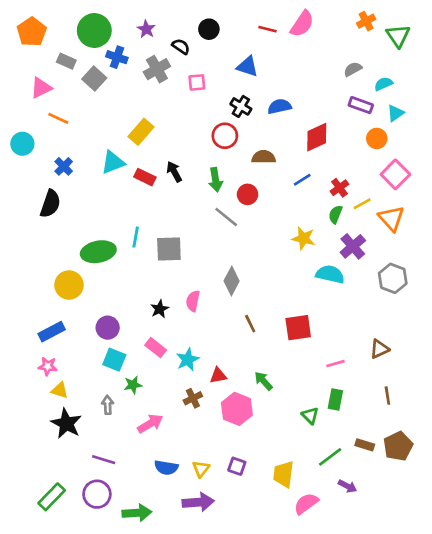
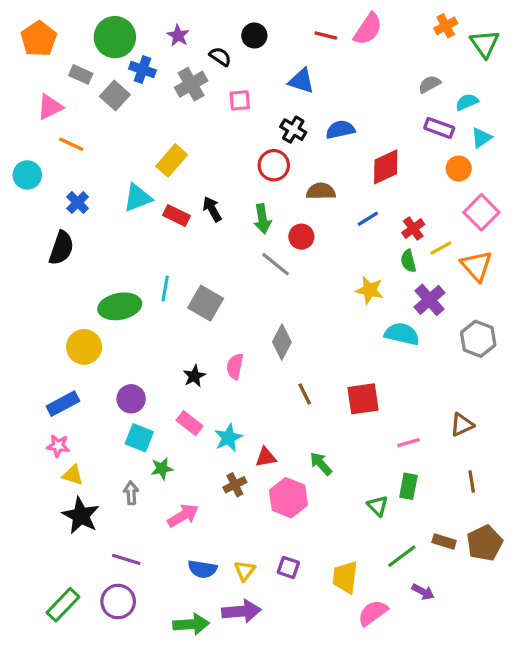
green semicircle: (335, 214) -> (408, 261), turned -36
gray square: (169, 249) -> (206, 303), turned 32
green arrow: (137, 513) -> (191, 624), moved

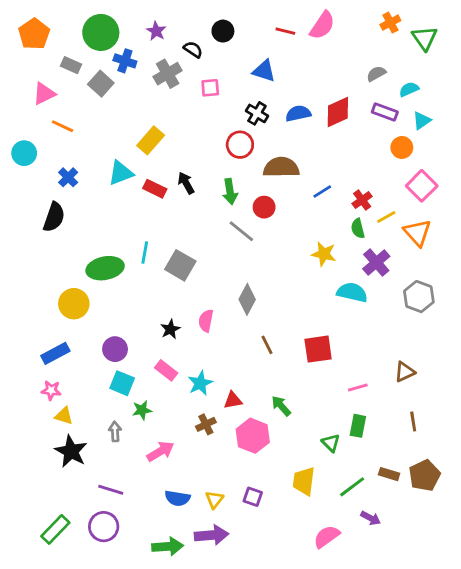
red diamond: (386, 167) -> (338, 112), moved
brown semicircle: (321, 191) -> (281, 167), size x1.4
yellow trapezoid: (345, 577) -> (304, 481), moved

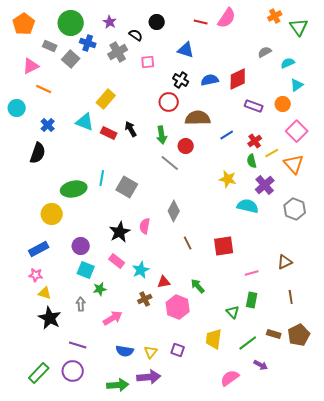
purple rectangle: (385, 112) -> (254, 106), moved
cyan triangle: (121, 173) -> (85, 122), turned 42
black star: (170, 329) -> (120, 232), size x1.5

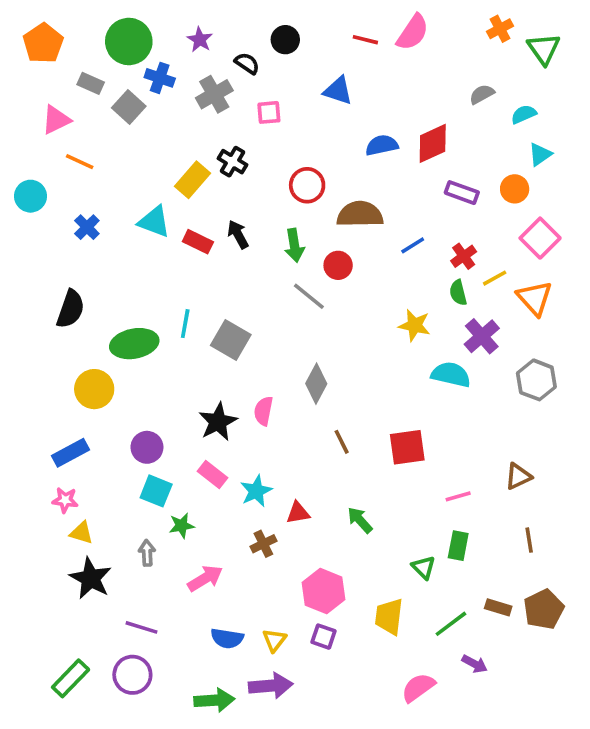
black cross: (181, 80) -> (233, 162), moved
black semicircle: (38, 153) -> (71, 309), moved
pink hexagon: (178, 307) -> (323, 591), moved

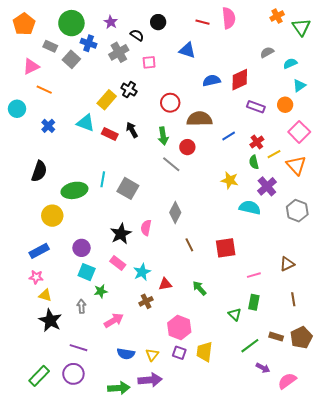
pink semicircle: (413, 32) -> (229, 18), turned -40
yellow trapezoid: (389, 617) -> (204, 352), moved
pink semicircle: (418, 688) -> (287, 381), moved

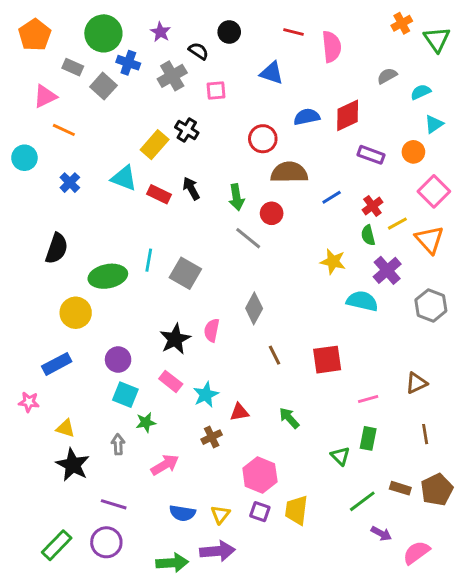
pink semicircle: (229, 18) -> (332, 47), moved
red circle: (170, 103) -> (263, 139), moved
pink star: (36, 277) -> (29, 402), moved

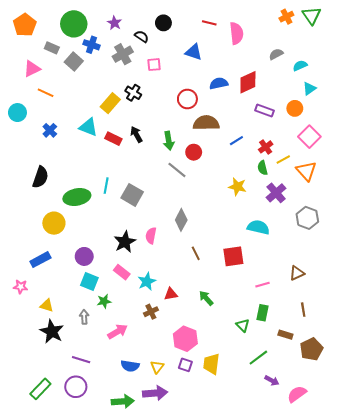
green triangle: (437, 39) -> (311, 16), moved
cyan semicircle: (362, 301) -> (258, 227), moved
brown rectangle: (400, 488) -> (285, 335), moved

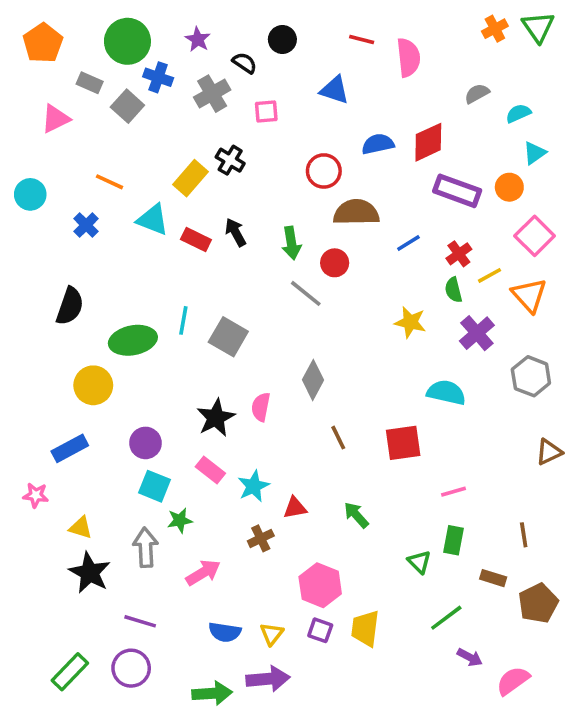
orange line: (46, 93) -> (109, 182), moved
purple rectangle: (265, 110) -> (457, 191), size x1.4
brown triangle: (297, 273) -> (549, 452), moved
gray arrow: (84, 317) -> (145, 547), size x1.5

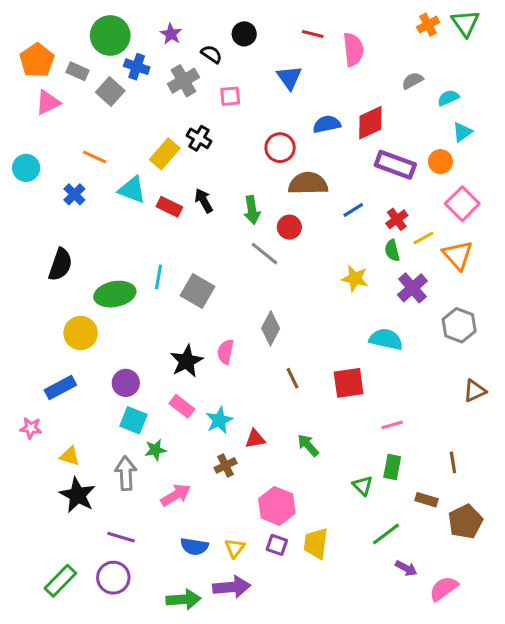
orange pentagon: (43, 43) -> (37, 60), moved
blue triangle: (335, 90) -> (289, 78), turned 36

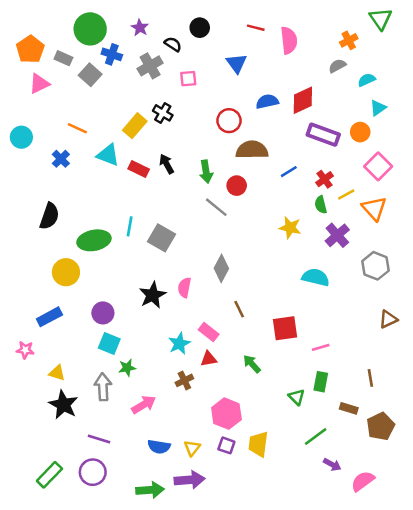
orange cross: (428, 25) -> (349, 40), moved
red square: (349, 383) -> (285, 328), moved
pink rectangle: (182, 406) -> (209, 332), moved

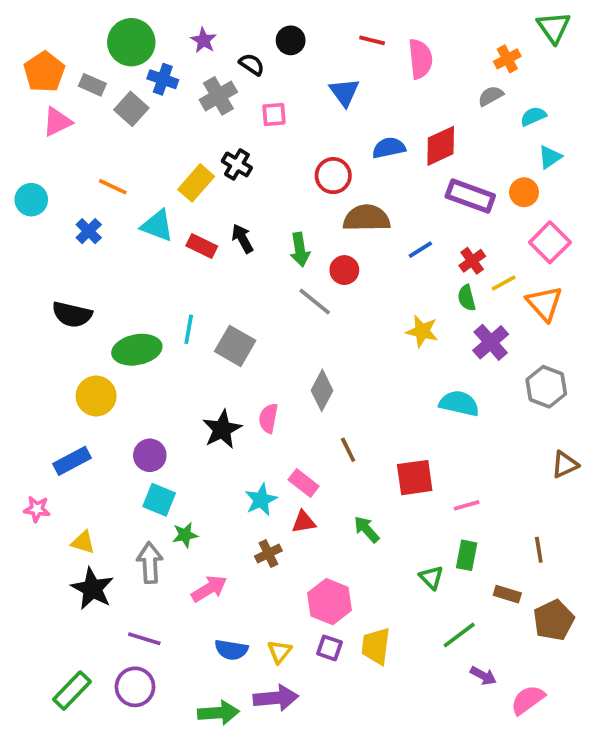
black semicircle: (49, 216) -> (72, 315), turned 84

